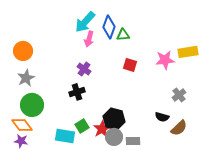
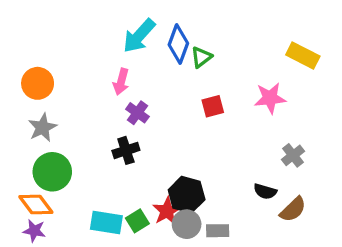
green triangle: (123, 35) -> (201, 57), turned -32
pink arrow: (89, 39) -> (121, 82), moved
yellow rectangle: (188, 52) -> (303, 55), moved, turned 36
red square: (130, 65) -> (213, 106), turned -32
green square: (82, 126) -> (137, 221), moved

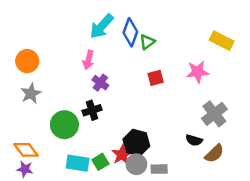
gray cross: (293, 155) -> (214, 114), size x1.5
green circle: (52, 172) -> (64, 125), moved

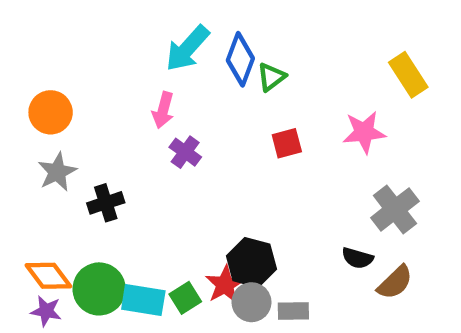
yellow rectangle: (222, 41) -> (408, 75), turned 30
black cross: (92, 110) -> (106, 203), moved
green circle: (64, 125) -> (99, 289), moved

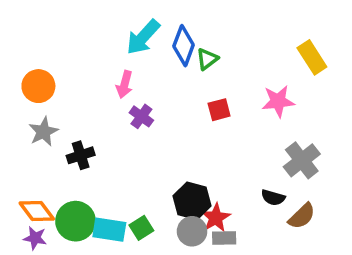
red star: (225, 285) -> (216, 218), moved

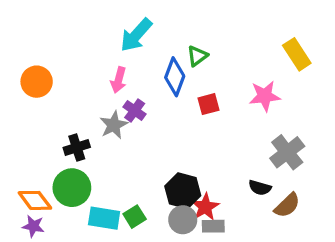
blue diamond: (184, 46) -> (175, 77), moved
gray star: (43, 132) -> (114, 125), moved
green circle: (76, 221) -> (72, 188), moved

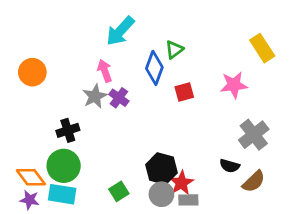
pink arrow: (118, 80) -> (105, 71), turned 145
gray star: (114, 125) -> (95, 96), moved
cyan rectangle: (104, 218) -> (62, 194), moved

